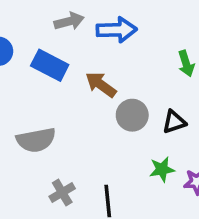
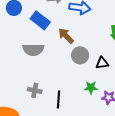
gray semicircle: (36, 140) -> (33, 50), moved
gray cross: (62, 192) -> (35, 90), turned 32

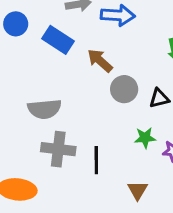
gray semicircle: (33, 50) -> (44, 109), moved
gray cross: (35, 90) -> (58, 149), size x1.5

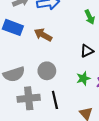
gray circle: (124, 89) -> (47, 71), moved

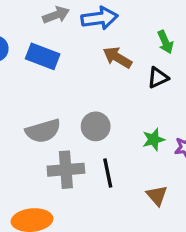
brown arrow: (43, 35) -> (117, 58), moved
black triangle: (87, 51) -> (158, 78), moved

